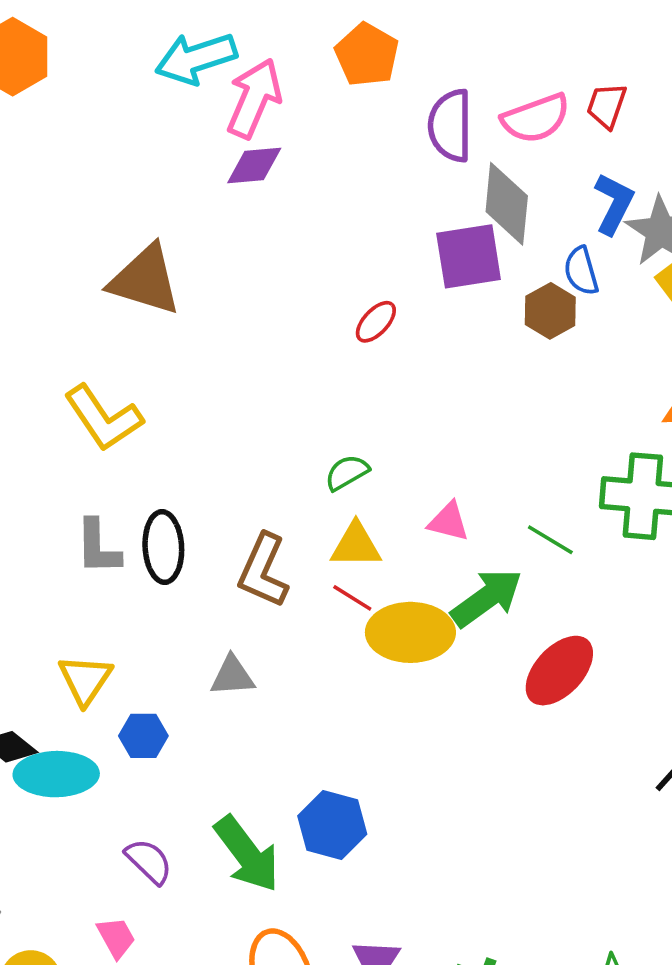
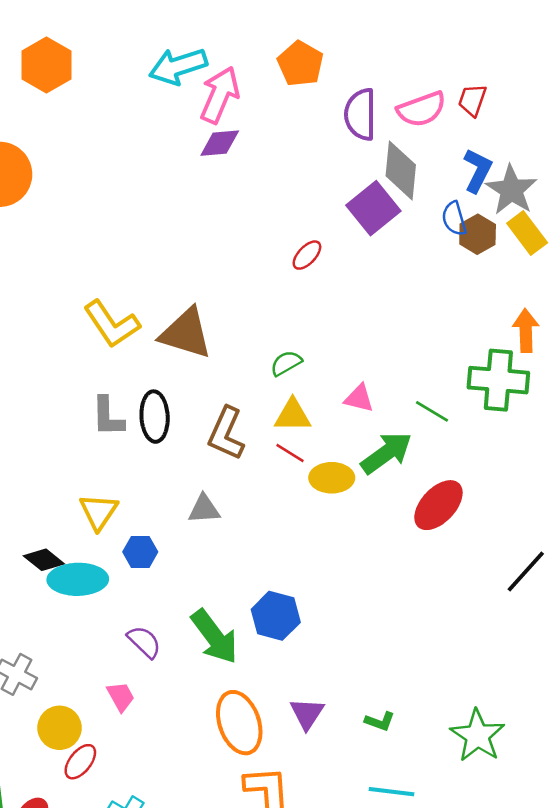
purple square: (469, 256) -> (373, 208), turned -30
brown triangle: (145, 280) -> (186, 333), moved
brown hexagon: (550, 311) -> (478, 234), moved
yellow ellipse: (410, 632) -> (332, 478), size x0.7

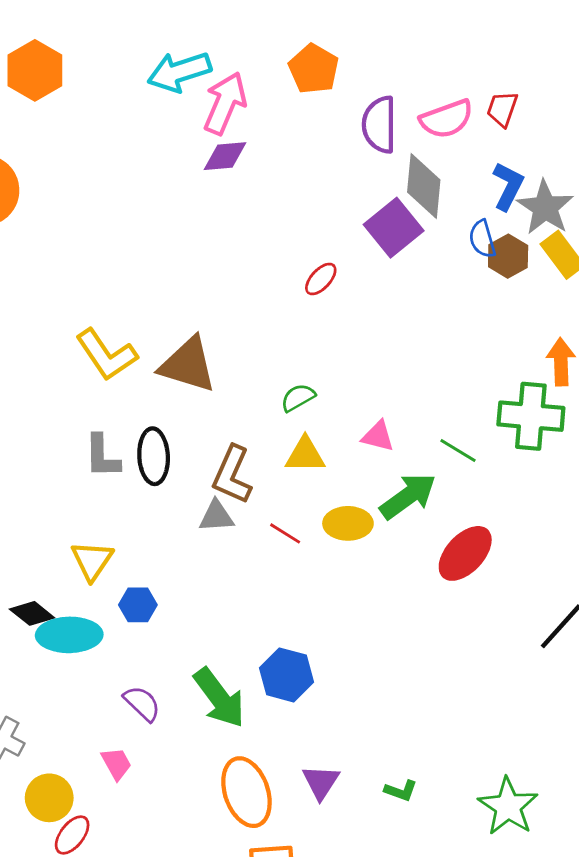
red line: (290, 453) -> (285, 533), moved
gray triangle: (204, 509) -> (216, 516), moved

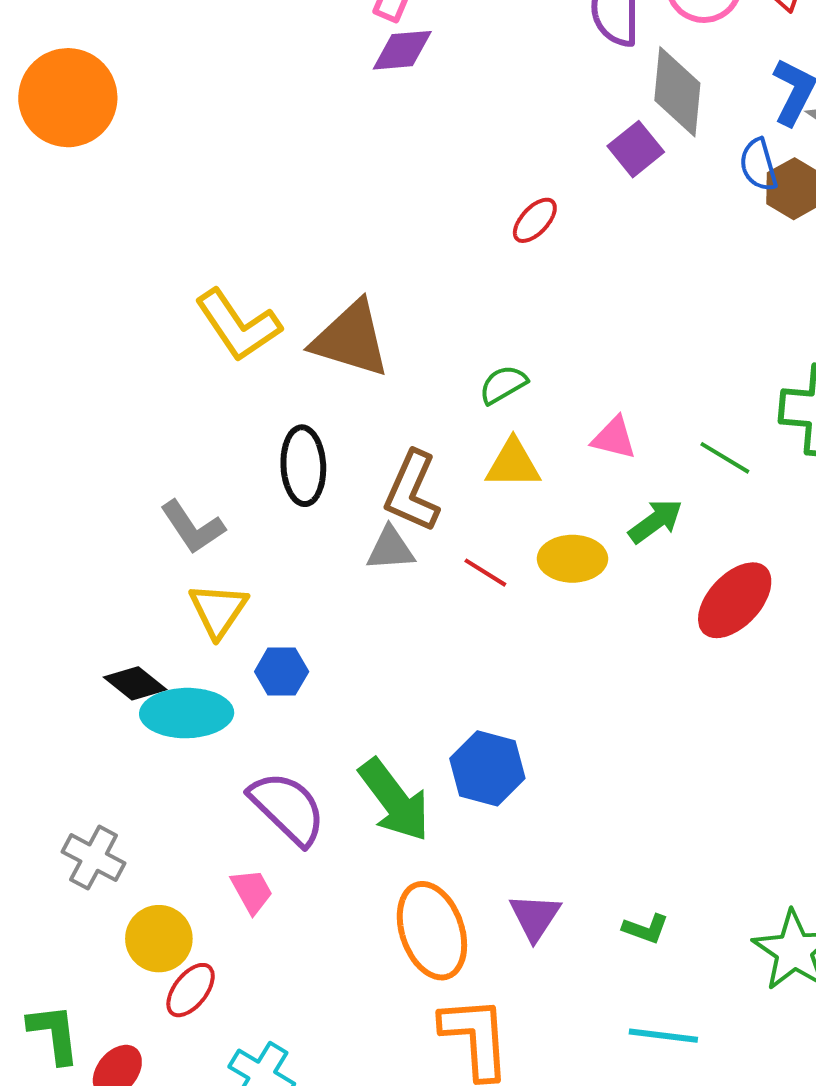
purple square: (394, 228) -> (636, 149), size x0.7
gray L-shape: (102, 456) -> (193, 527), moved, turned -33
green arrow: (408, 496) -> (656, 521), size x0.7
purple semicircle: (142, 703) -> (287, 808), size x1.5

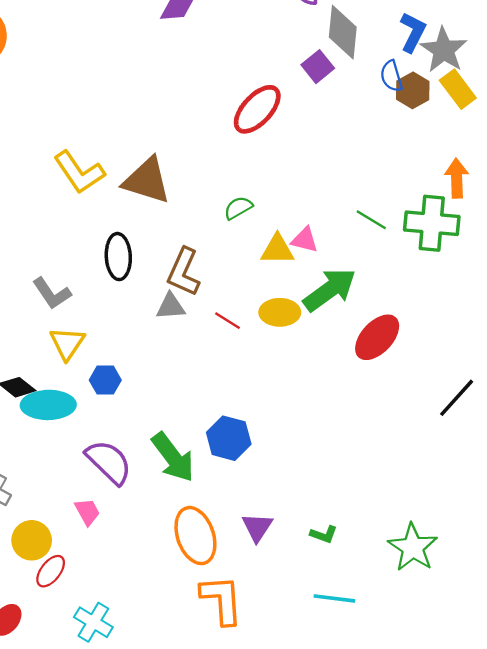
red ellipse: (535, 220) -> (257, 109), size x1.8
green line: (725, 458) -> (371, 220), moved
yellow triangle: (513, 464) -> (277, 249), moved
green arrow: (656, 521) -> (330, 290), size x1.6

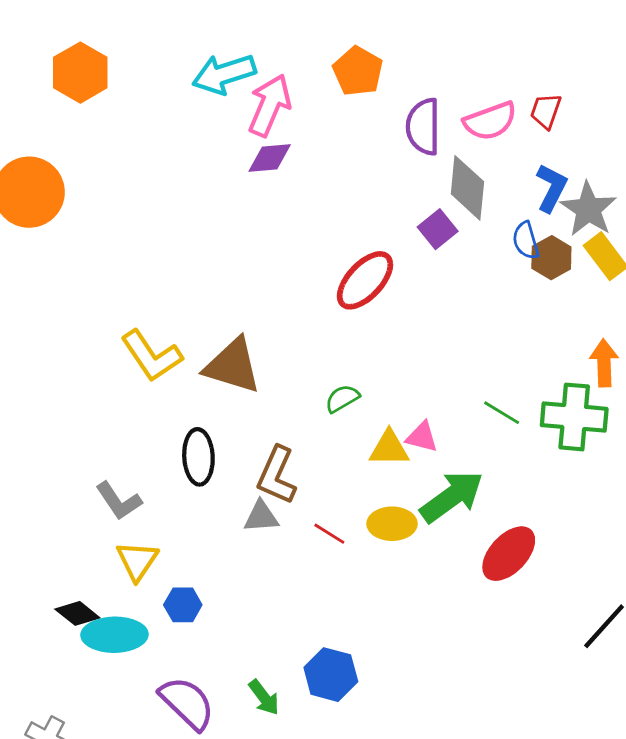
green arrow: (173, 457) -> (264, 697), size x0.6

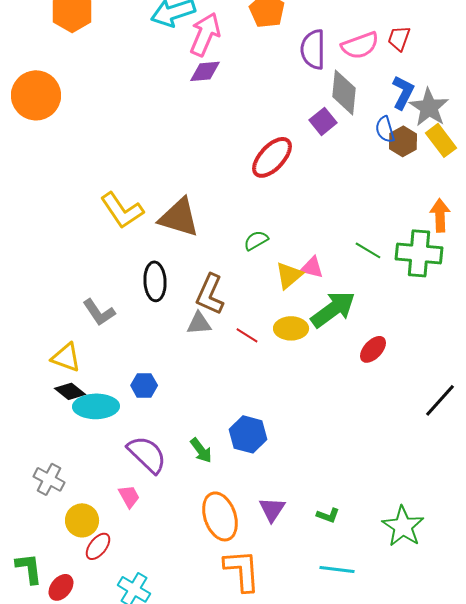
yellow triangle: (389, 448) -> (289, 275), turned -40
red ellipse: (509, 554) -> (373, 349), size x0.7
yellow triangle: (137, 561) -> (66, 357), moved, turned -44

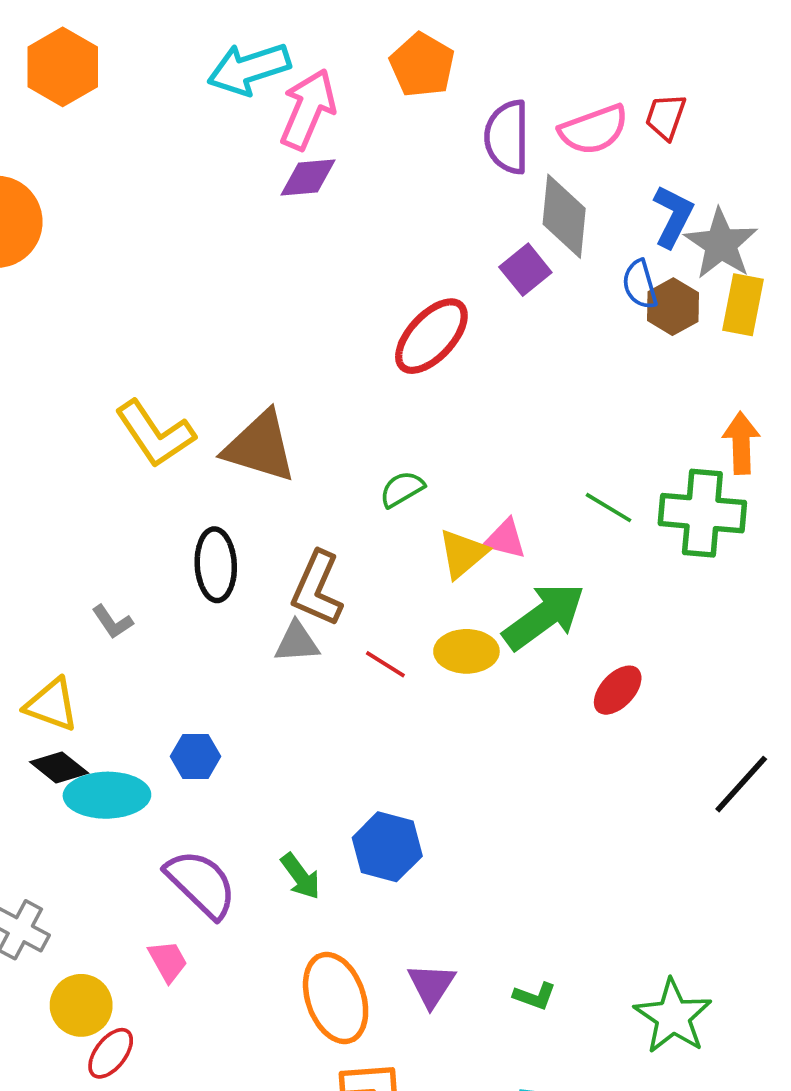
yellow rectangle: (441, 140) -> (743, 305), turned 48
gray L-shape: (99, 312) -> (112, 622), size x0.7

